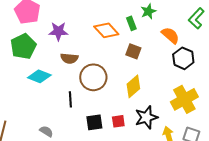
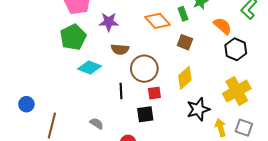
red square: (118, 121) -> (154, 93), moved

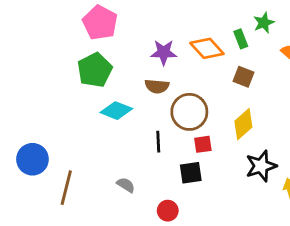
purple star: (109, 22) -> (164, 52), moved
blue circle: (26, 104) -> (32, 159), size x1.5

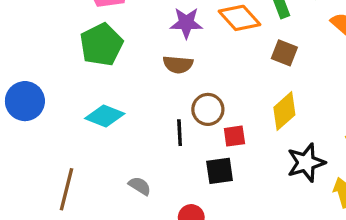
cyan diamond: (116, 111) -> (105, 116), moved
brown circle: (189, 112) -> (208, 109), moved, size x0.7
blue circle: (32, 159) -> (25, 101), moved

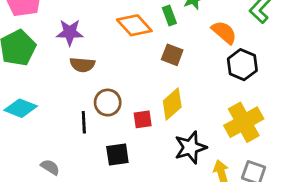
purple star: (186, 23) -> (70, 32), moved
red square: (234, 136) -> (143, 119), moved

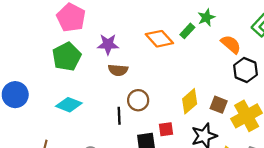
green rectangle: (169, 16) -> (187, 31), turned 64
brown square: (172, 55) -> (219, 105), moved
red square: (143, 119) -> (166, 129), moved

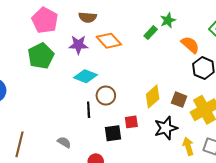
orange diamond: (159, 39) -> (109, 41), moved
brown semicircle: (118, 70) -> (88, 17), moved
cyan diamond: (69, 105) -> (86, 76), moved

